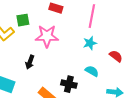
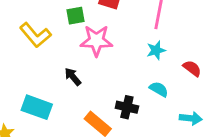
green square: (23, 20) -> (76, 16), moved
black arrow: (30, 62) -> (73, 77), turned 120

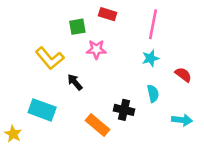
yellow L-shape: (35, 35) -> (50, 58), moved
pink star: (96, 41) -> (96, 49), size x0.7
cyan semicircle: (159, 89) -> (153, 94), turned 48

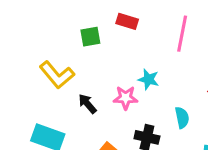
pink star: (96, 49) -> (126, 98), moved
cyan star: (150, 58) -> (148, 79), moved, turned 30

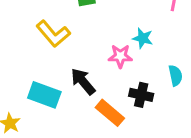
black arrow: (87, 104) -> (83, 81), moved, size x1.4

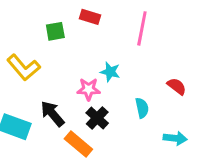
black cross: (141, 95) -> (97, 118), moved, turned 30

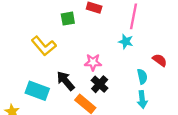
cyan star: (110, 72) -> (126, 42), moved
cyan semicircle: (142, 108) -> (142, 77), moved
cyan arrow: (175, 138) -> (142, 100), moved, turned 77

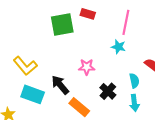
green square: (68, 19) -> (62, 24), size x1.6
yellow L-shape: (44, 46) -> (25, 66), moved
black cross: (100, 84) -> (108, 91), moved

